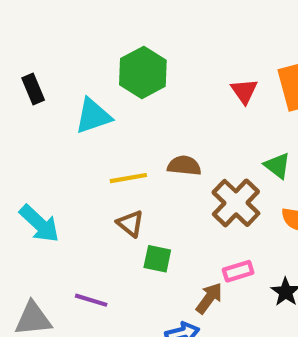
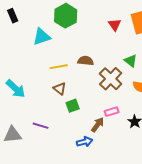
black rectangle: (33, 89) -> (13, 16), moved
green square: (157, 259) -> (73, 106), turned -32

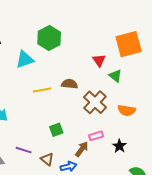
red triangle: (115, 25) -> (99, 60), moved
green triangle: (131, 61) -> (115, 76), moved
brown triangle: (60, 89) -> (47, 159), moved

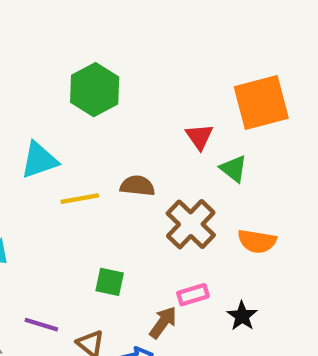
cyan triangle: (25, 59) -> (39, 160), moved
green square: (56, 130) -> (110, 282), turned 32

